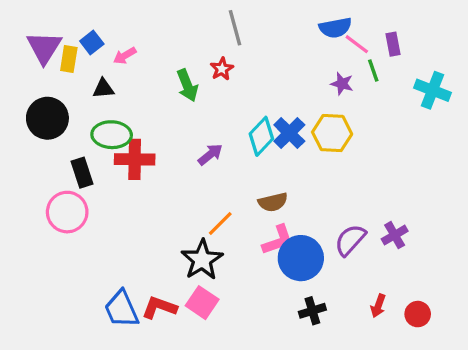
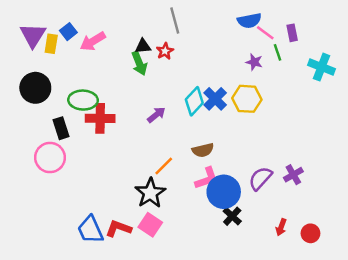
pink arrow: (125, 56) -> (93, 41), size x1.5
black triangle: (103, 89) -> (143, 46), moved
black cross: (312, 311) -> (232, 216), moved, turned -30

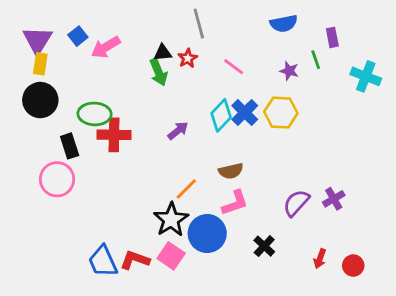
pink line: (265, 33) -> (234, 67), moved
yellow rectangle: (51, 44) -> (40, 64), moved
blue circle: (224, 192) -> (207, 234), moved

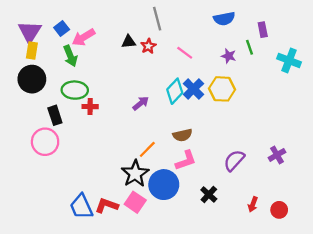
green arrow: (159, 72) -> (70, 56), moved
red cross: (114, 135) -> (90, 107), size x0.6
purple cross: (334, 199) -> (277, 155), moved

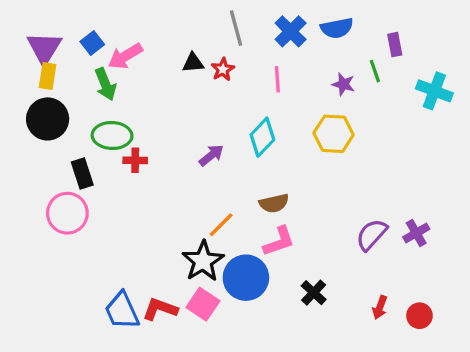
pink line: (185, 53) -> (277, 79), turned 49
blue cross: (193, 89) -> (291, 31), moved
purple semicircle: (234, 160) -> (372, 235), moved

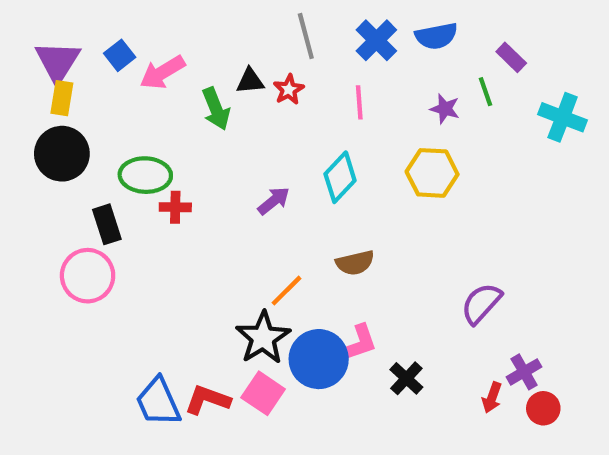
purple rectangle: (395, 45) -> (511, 57), turned -35
green arrow: (105, 84) -> (216, 109), moved
purple cross: (416, 233) -> (524, 372), moved
pink L-shape: (279, 241) -> (357, 344), moved

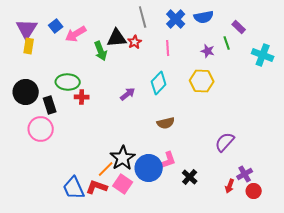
black triangle: (250, 81) -> (117, 38), size x1.5
black circle: (62, 154) -> (26, 92), moved
orange line: (287, 291) -> (106, 169), moved

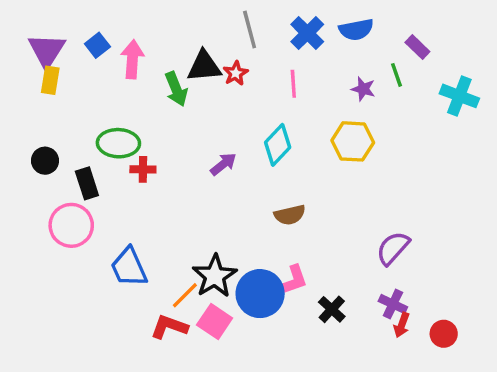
pink arrow: (76, 34) -> (132, 59), turned 125
black circle: (26, 92) -> (45, 161), size x0.6
purple cross: (245, 174) -> (393, 304), moved, turned -35
blue trapezoid: (74, 188) -> (129, 267), moved

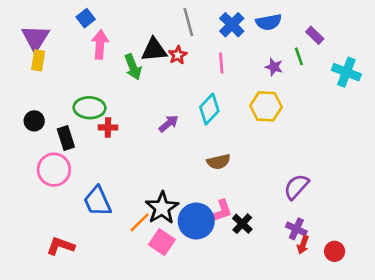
blue square: (97, 45) -> (86, 18), moved
black cross: (332, 309) -> (242, 224), moved
red L-shape: (169, 327) -> (61, 246), moved

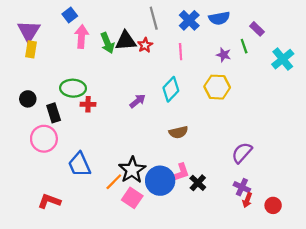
green arrow: (133, 67) -> (107, 43), moved
cyan cross: (346, 72) -> (283, 59), turned 30

